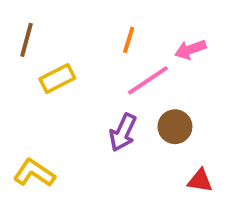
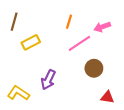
purple arrow: (123, 132) -> (48, 80), moved

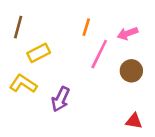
pink line: (79, 43) -> (99, 54), turned -30
brown circle: (94, 68) -> (131, 71), moved
yellow L-shape: (18, 93) -> (23, 84), moved

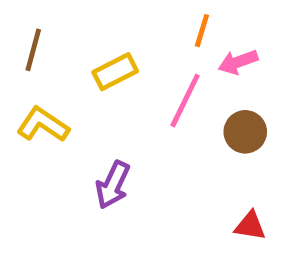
orange line: (86, 27) -> (202, 31), moved
yellow rectangle: (39, 53) -> (115, 72), moved
yellow L-shape: (23, 84) -> (43, 125), moved

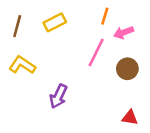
yellow rectangle: (115, 72) -> (55, 22), moved

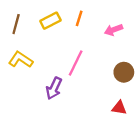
orange line: (105, 16) -> (79, 18), moved
pink line: (96, 52) -> (76, 63), moved
brown circle: (127, 69) -> (124, 72), moved

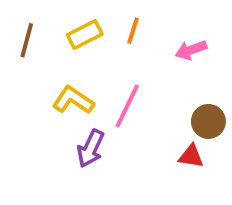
yellow L-shape: (21, 60) -> (73, 100), moved
red triangle: (119, 108) -> (191, 156), moved

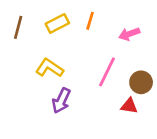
pink line: (127, 106) -> (107, 72), moved

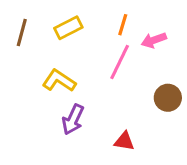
orange line: (90, 21) -> (123, 25), moved
pink line: (107, 72) -> (120, 62), moved
red triangle: (129, 106) -> (124, 141), moved

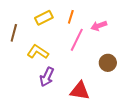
orange line: (123, 25) -> (71, 17), moved
brown line: (22, 32) -> (14, 33), moved
red triangle: (124, 141) -> (80, 91), size x1.5

